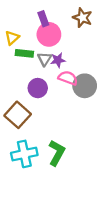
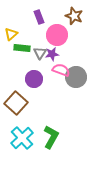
pink circle: (49, 34) -> (57, 35), moved
cyan cross: (24, 154) -> (22, 138), turned -30

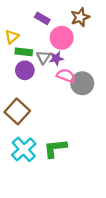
brown star: (74, 16) -> (80, 17), turned 30
purple rectangle: (39, 17) -> (42, 18), turned -40
purple circle: (34, 79) -> (25, 70), moved
green L-shape: (51, 137) -> (55, 148), turned -125

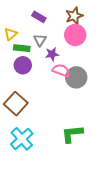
pink circle: (62, 38) -> (75, 35), moved
gray triangle: (43, 57) -> (40, 40), moved
green L-shape: (55, 148) -> (72, 134), moved

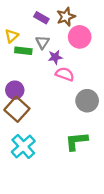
brown star: (74, 16) -> (66, 17), moved
purple circle: (23, 65) -> (15, 90), moved
gray circle: (76, 77) -> (87, 101), moved

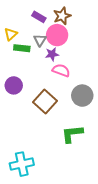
pink circle: (80, 37) -> (57, 35), moved
brown square: (17, 109) -> (45, 102), moved
cyan cross: (23, 146) -> (22, 164), moved, turned 30

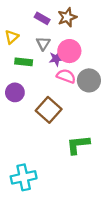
pink circle: (57, 35) -> (69, 51), moved
green rectangle: (22, 48) -> (24, 62), moved
gray circle: (82, 96) -> (89, 80), moved

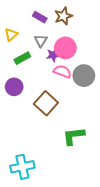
green rectangle: (24, 62) -> (22, 58), turned -35

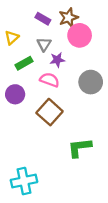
pink circle: (65, 48) -> (80, 35), moved
pink semicircle: (62, 71) -> (50, 80), moved

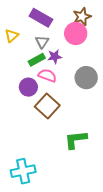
brown star: (68, 18) -> (82, 17), moved
purple rectangle: (43, 19) -> (41, 18), size x1.5
green rectangle: (24, 63) -> (37, 60), moved
purple circle: (15, 94) -> (28, 87), moved

